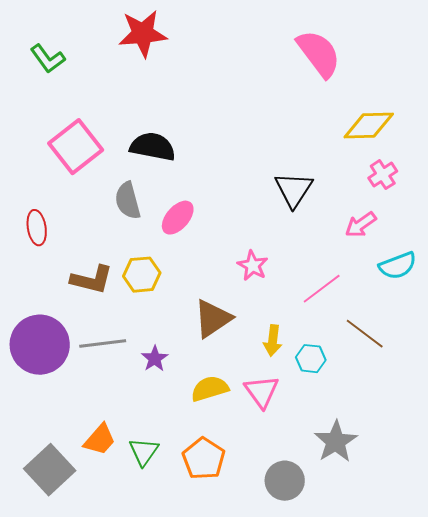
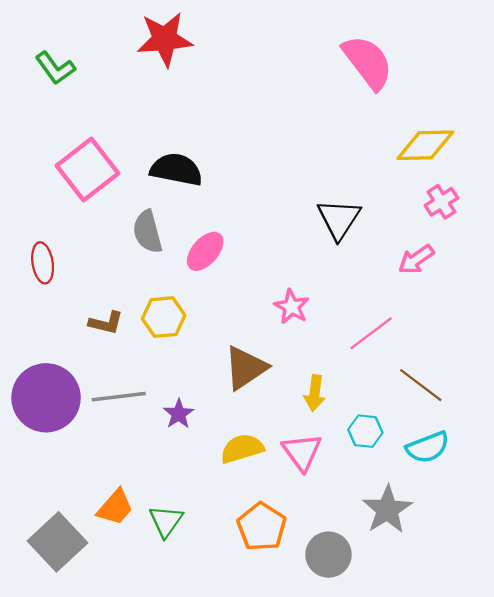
cyan semicircle: (398, 266) -> (428, 447), moved
brown L-shape: (92, 280) -> (106, 323), size x0.7
cyan hexagon: (311, 359) -> (365, 431), moved
orange pentagon: (204, 459) -> (262, 527), moved

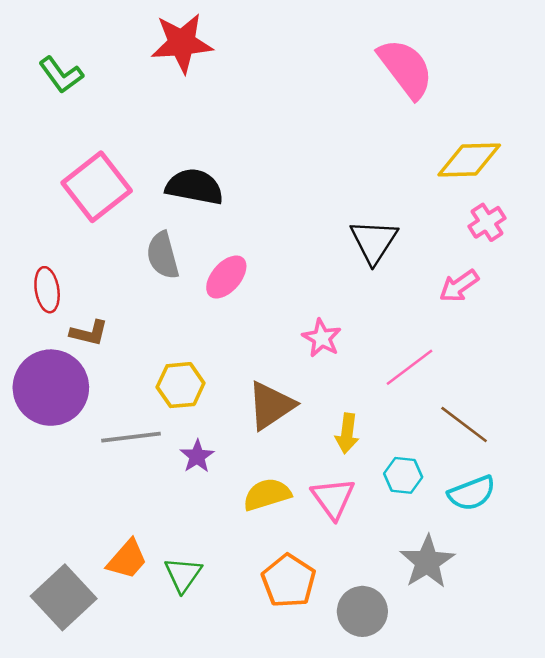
yellow hexagon: (164, 317) -> (181, 385), moved
brown L-shape: (106, 323) -> (89, 333), moved
purple circle: (46, 398) -> (51, 388), moved

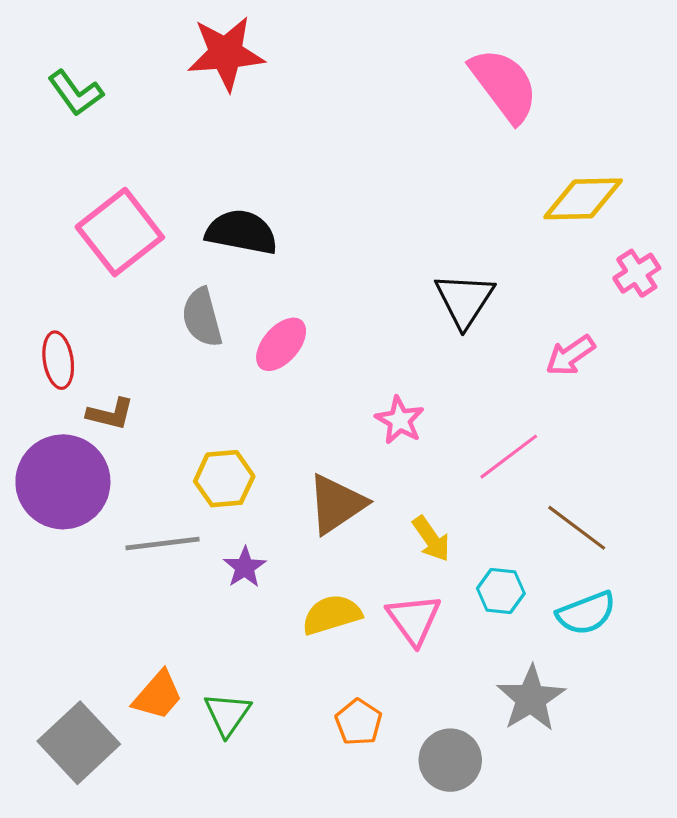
pink cross: (487, 222) -> (637, 273), moved
yellow arrow: (347, 433) -> (431, 539), turned -42
orange pentagon: (289, 581) -> (359, 722), size x0.7

